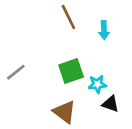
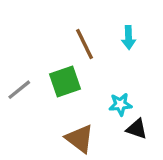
brown line: (68, 17) -> (85, 44), moved
green square: (71, 71) -> (65, 82), moved

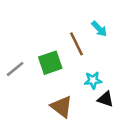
cyan arrow: (129, 38) -> (99, 29), turned -42
brown line: (85, 44) -> (77, 44), moved

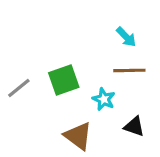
brown line: (77, 44) -> (129, 70), moved, turned -65
cyan star: (93, 80) -> (104, 99), moved, turned 30

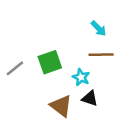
black triangle: (134, 126) -> (90, 98), moved

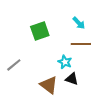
green square: (50, 62) -> (40, 31), moved
gray line: (15, 68) -> (14, 65), moved

